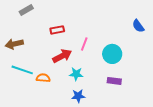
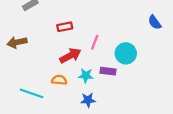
cyan line: (22, 70) -> (31, 93), moved
orange semicircle: (43, 78) -> (59, 80), moved
purple rectangle: (114, 81) -> (108, 71), moved

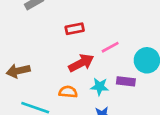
brown arrow: (17, 42) -> (18, 71), moved
pink line: (95, 42) -> (110, 47), turned 40

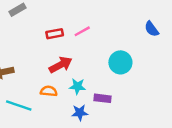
pink line: (110, 47) -> (82, 31), moved
purple rectangle: (126, 81) -> (103, 98), moved

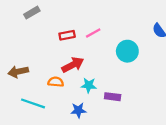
cyan circle: (120, 62) -> (127, 51), moved
orange semicircle: (49, 91) -> (56, 82), moved
blue star: (80, 113) -> (78, 110), moved

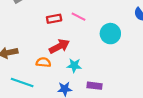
pink line: (93, 33) -> (78, 17), turned 56
purple rectangle: (113, 97) -> (94, 86), moved

